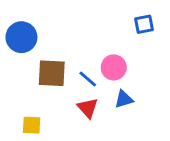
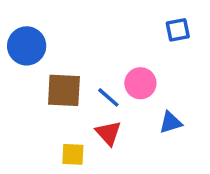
blue triangle: (124, 99) -> (171, 122), moved
yellow square: (32, 125) -> (73, 154), moved

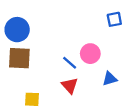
brown square: (64, 90) -> (19, 58), moved
yellow square: (73, 154) -> (32, 99), moved

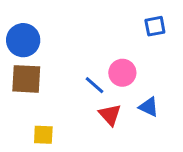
blue triangle: (110, 79) -> (149, 107), turned 42
red triangle: (70, 86) -> (110, 115), moved

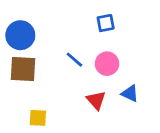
blue square: (155, 26) -> (106, 23), moved
blue line: (94, 85) -> (74, 60), moved

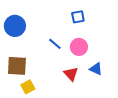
brown square: (23, 69) -> (17, 66), moved
yellow square: (38, 118) -> (28, 87), turned -32

